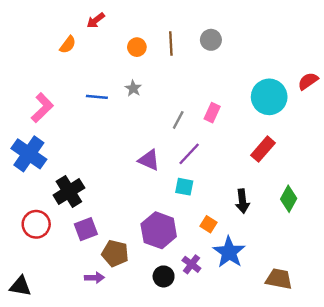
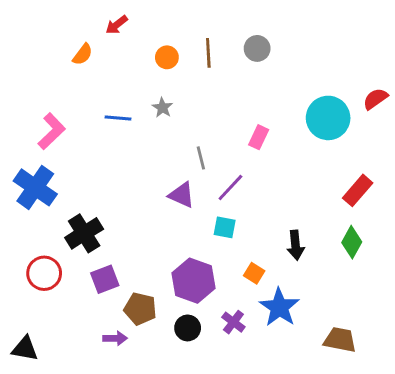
gray line: (178, 120) -> (201, 158), moved, turned -42
red rectangle: (263, 149) -> (358, 190), moved
black circle: (164, 276) -> (188, 328), moved

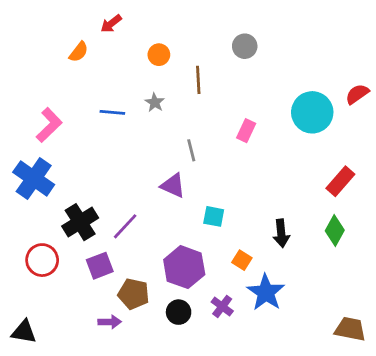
brown line: (208, 53) -> (198, 80), moved
purple line: (230, 187) -> (125, 226), moved
brown trapezoid: (340, 340) -> (350, 329), moved

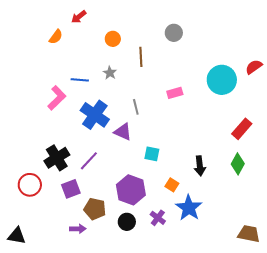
pink L-shape: (49, 125) -> (57, 98), moved
pink rectangle: (246, 131) -> (175, 93), turned 49
blue cross: (34, 178) -> (95, 115), moved

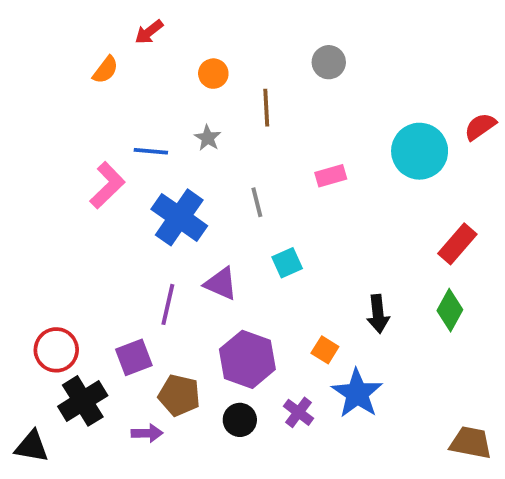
purple triangle: (123, 132) -> (221, 284), moved
cyan square: (152, 154) -> (287, 263), moved, turned -35
black cross: (57, 158) -> (83, 401), moved
purple line: (89, 161) -> (168, 304), turned -30

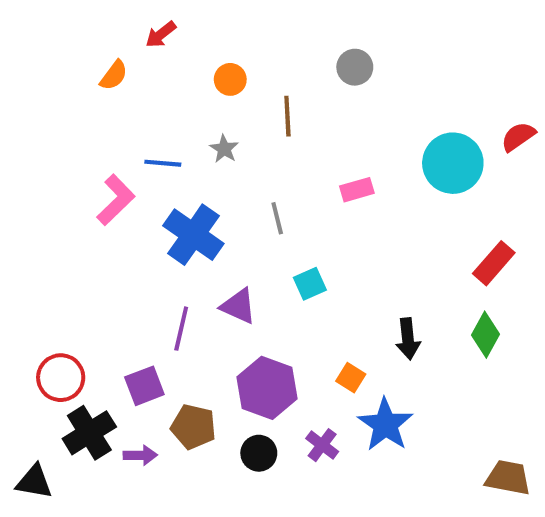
purple arrow: (147, 433) -> (140, 455), moved

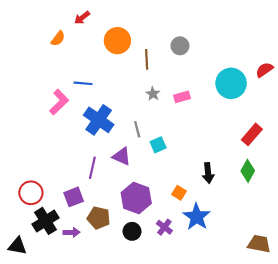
gray circle: (355, 67) -> (180, 46), moved
orange circle: (230, 79) -> (117, 41), size x1.6
gray star: (224, 149) -> (153, 94), moved
gray line: (277, 218) -> (137, 129), moved

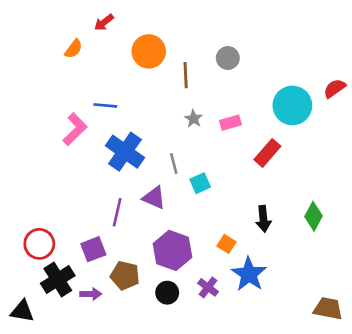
red rectangle: (252, 134) -> (267, 153), moved

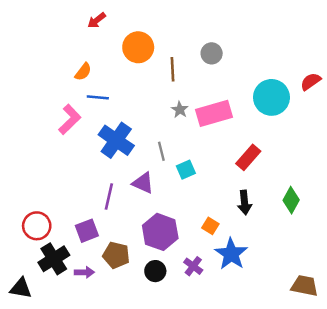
orange semicircle: (74, 49) -> (83, 72), moved
pink rectangle: (230, 123) -> (214, 113), size x1.8
red rectangle: (267, 153) -> (248, 157), moved

